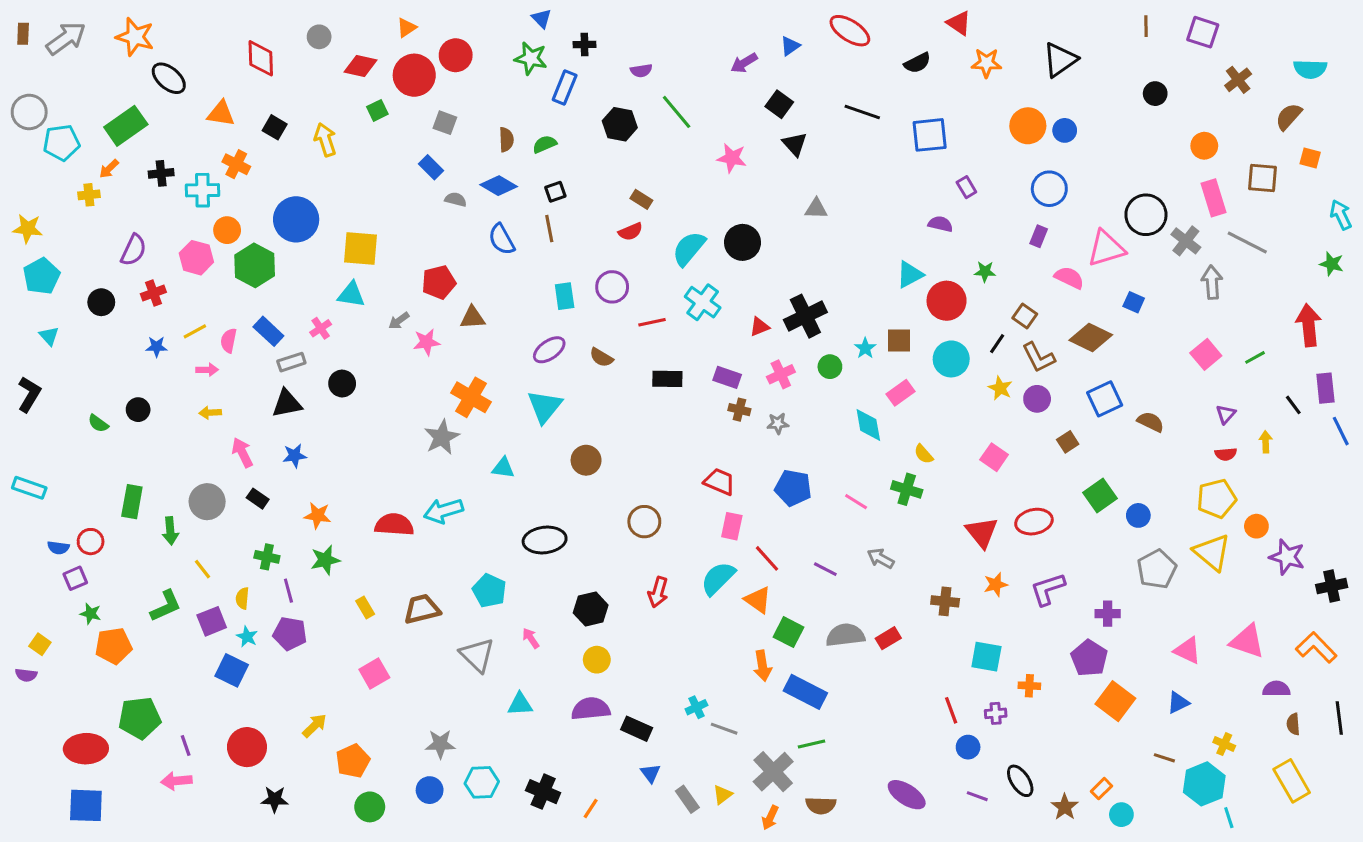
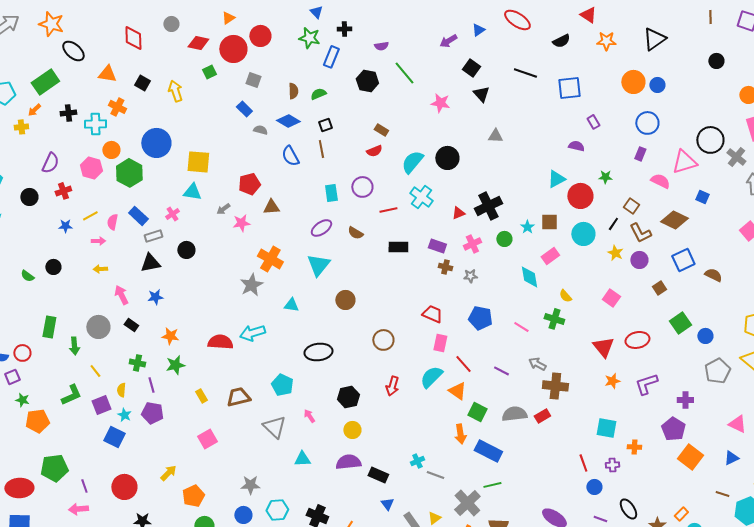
brown cross: (945, 601) -> (555, 386), moved, size x1.4

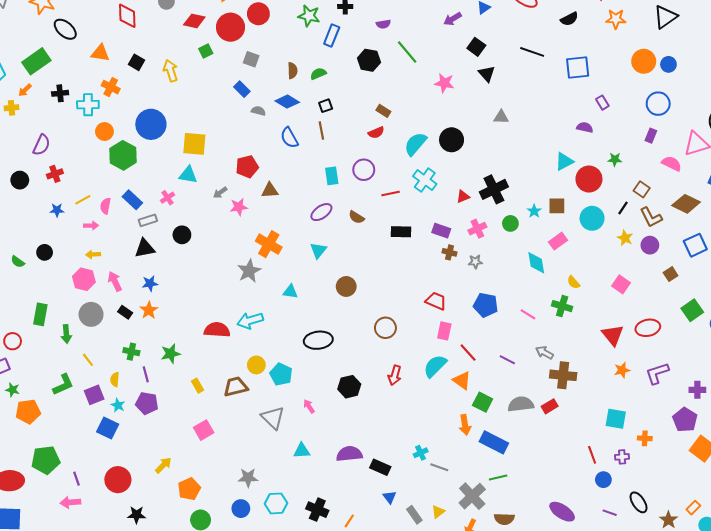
pink hexagon: (91, 168) -> (84, 279), moved
cyan triangle: (318, 265) -> (318, 250), size x0.7
orange star: (170, 336) -> (149, 310), moved, turned 30
yellow circle: (352, 430) -> (256, 365), moved

